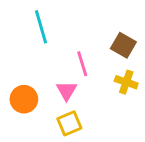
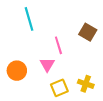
yellow cross: (126, 82) -> (86, 84), moved
yellow square: (69, 123) -> (59, 88), moved

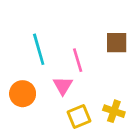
cyan line: (29, 19) -> (39, 49), moved
brown square: (88, 32) -> (117, 43), turned -30

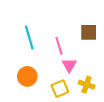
pink triangle: (63, 86) -> (69, 65), moved
orange circle: (23, 94) -> (27, 76), moved

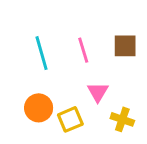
pink line: (59, 46) -> (83, 50), moved
yellow square: (60, 89) -> (70, 119), moved

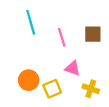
cyan line: (41, 53) -> (31, 22), moved
pink triangle: (98, 92) -> (72, 68), turned -42

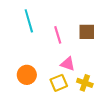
yellow square: (52, 89) -> (59, 83), moved

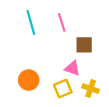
brown square: (87, 32) -> (84, 45), moved
pink line: (58, 35) -> (62, 22), moved

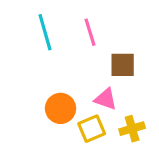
orange circle: (29, 80) -> (61, 108), moved
yellow cross: (91, 89) -> (132, 129), turned -35

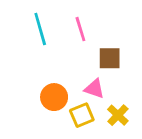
yellow cross: (132, 129) -> (118, 115), turned -30

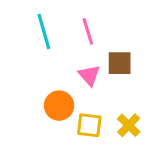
pink triangle: (94, 89) -> (89, 75), moved, turned 30
yellow square: (82, 115) -> (89, 125), turned 30

